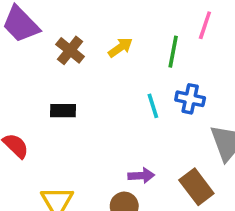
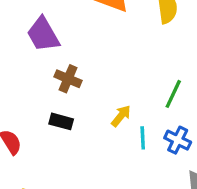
yellow arrow: (120, 48) -> (121, 116), moved, turned -30
brown cross: (70, 50) -> (68, 79), moved, turned -30

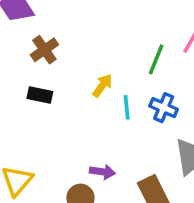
brown cross: (68, 79) -> (44, 50), turned 35

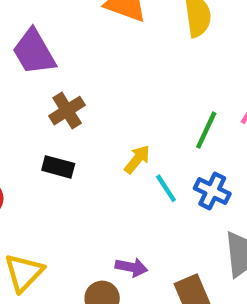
cyan line: (127, 107) -> (166, 188), turned -30

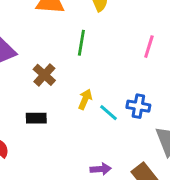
brown cross: (67, 111) -> (44, 75), moved
green line: (206, 130) -> (81, 43), moved

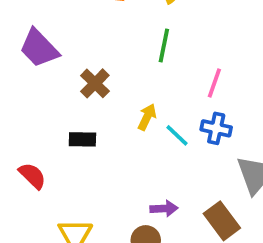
green line: (81, 43) -> (164, 45), moved
pink line: (149, 47) -> (214, 83), moved

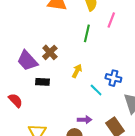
purple trapezoid: (39, 48) -> (27, 61), moved
pink line: (214, 83) -> (111, 20), moved
cyan line: (177, 135) -> (96, 90), moved

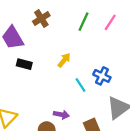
pink line: (111, 20) -> (110, 22), moved
brown cross: (50, 52) -> (41, 19), moved

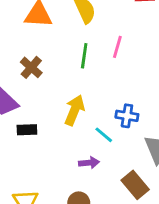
yellow arrow: (64, 60) -> (75, 110), size x1.5
purple arrow: (61, 115) -> (89, 163), moved

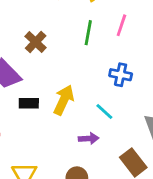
yellow arrow: (75, 110) -> (64, 100), moved
blue cross: (127, 116) -> (121, 75), moved

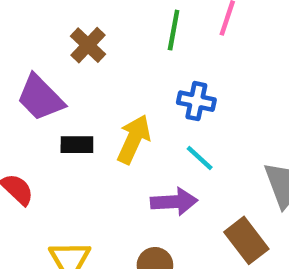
blue cross: (121, 75) -> (196, 101), moved
purple arrow: (89, 138) -> (174, 202), size x1.4

